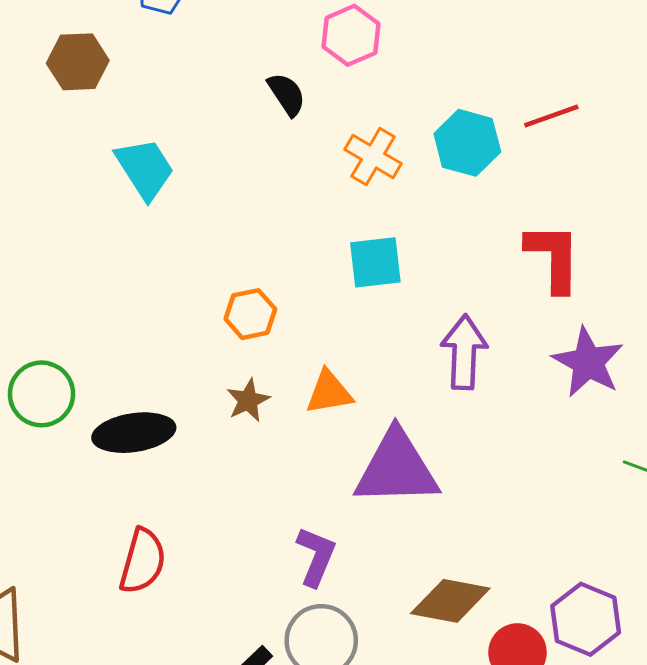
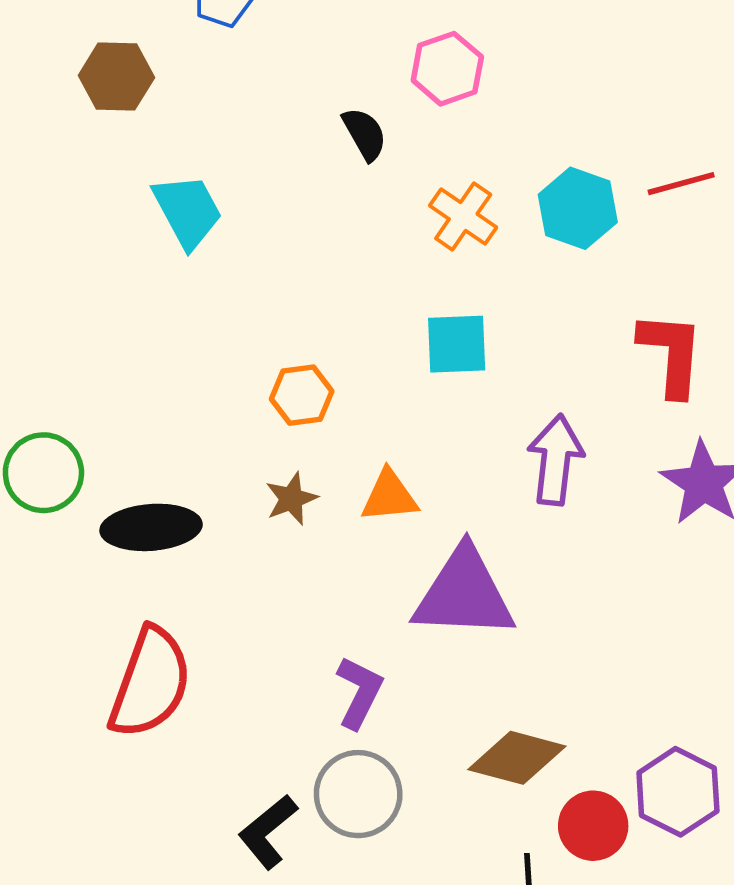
red semicircle: (143, 561) -> (150, 683), size x1.4

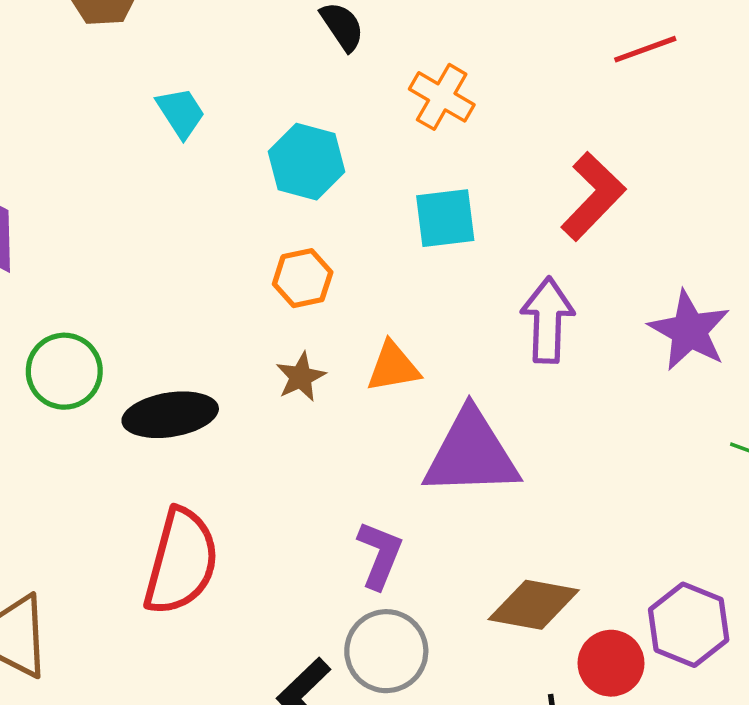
cyan hexagon: (578, 208) -> (307, 162), moved
cyan trapezoid: (188, 211) -> (181, 113), size x0.7
red L-shape: (671, 354) -> (593, 196), moved, turned 44

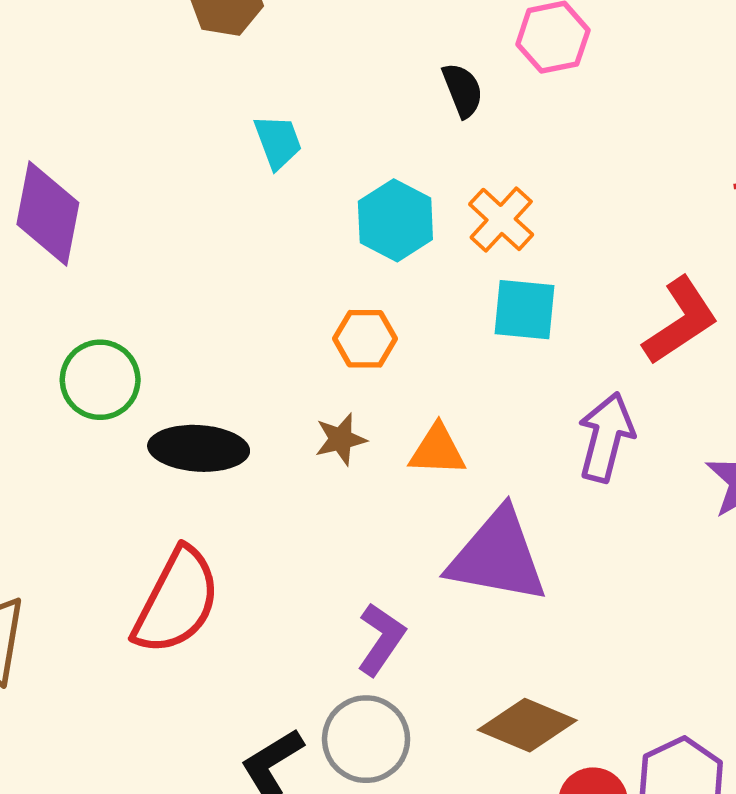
orange cross: (442, 97) -> (501, 219), moved

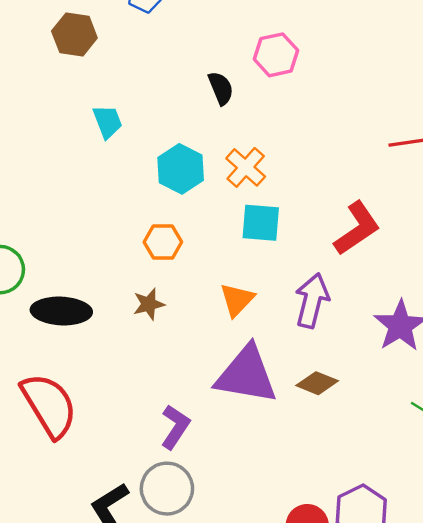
orange triangle: (437, 450) -> (237, 300), moved, turned -48
red semicircle: (177, 601) -> (49, 405), turned -58
brown diamond: (527, 725) -> (317, 383), moved, size x0.7

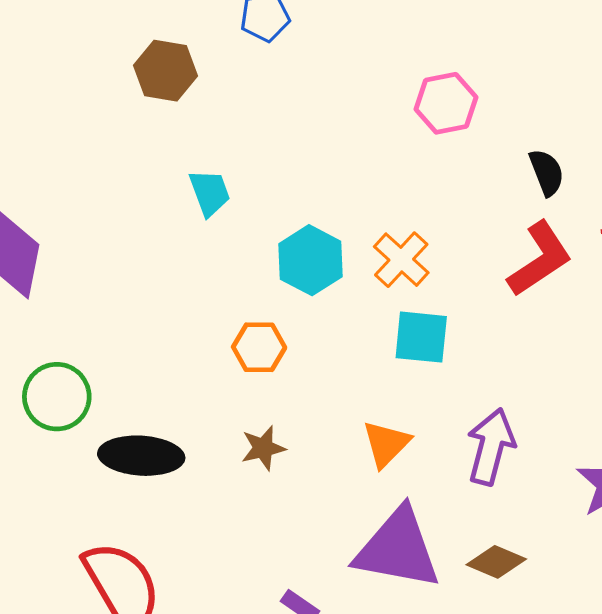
black semicircle: (221, 88) -> (547, 172), moved
red L-shape: (357, 228) -> (540, 259), moved
orange hexagon: (163, 242) -> (259, 347), moved

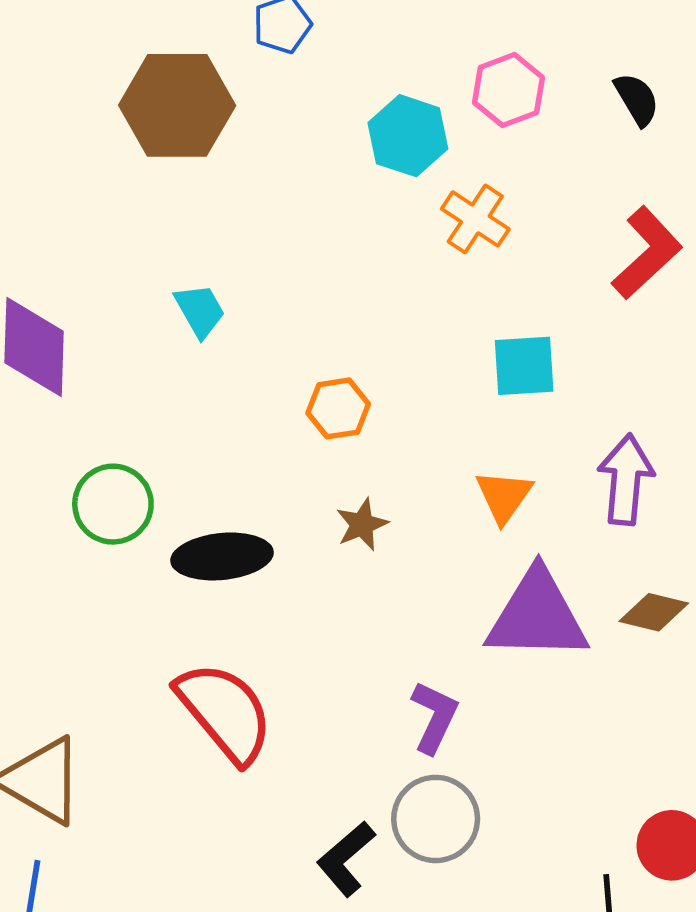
brown hexagon: (166, 71) -> (177, 105), size x1.5
black semicircle: (547, 172) -> (637, 99), moved
cyan trapezoid: (210, 193) -> (200, 311), moved
cyan hexagon: (310, 260) -> (408, 136), moved
orange cross: (401, 260) -> (475, 219), moved

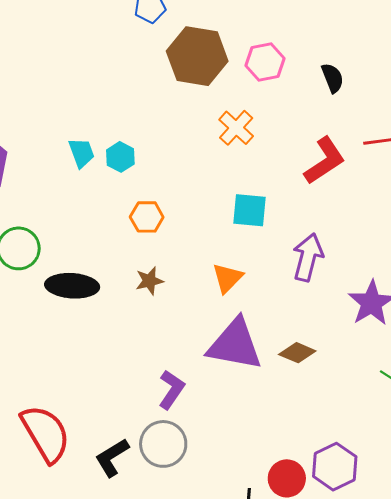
brown hexagon: (177, 105) -> (197, 56), moved
cyan hexagon: (408, 136) -> (120, 157), moved, size x0.7
purple arrow: (626, 480) -> (308, 257), moved
red semicircle: (225, 712) -> (46, 434), moved

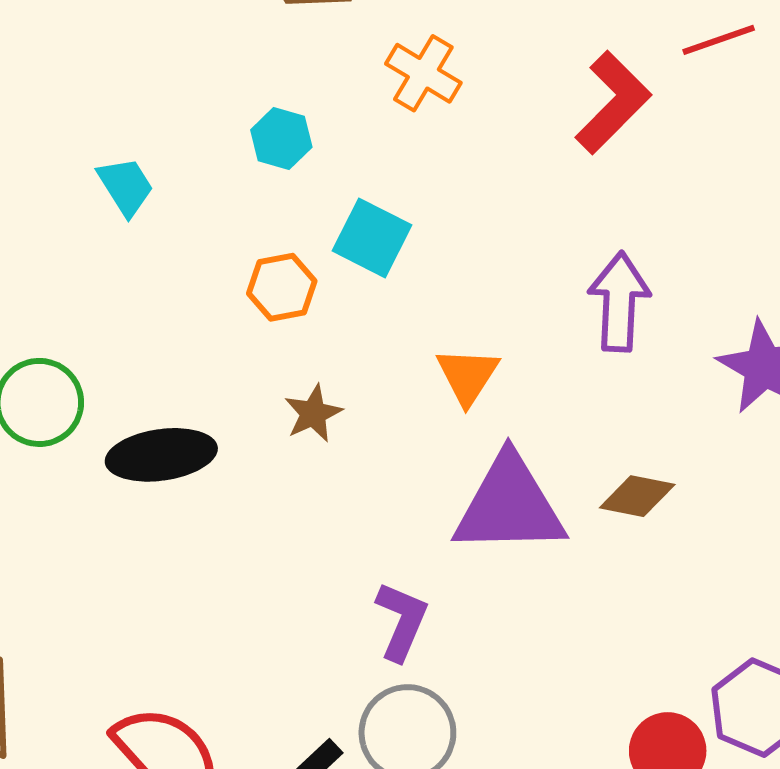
cyan hexagon: (120, 157) -> (281, 138), moved
cyan square: (249, 210) -> (372, 238), moved, turned 33

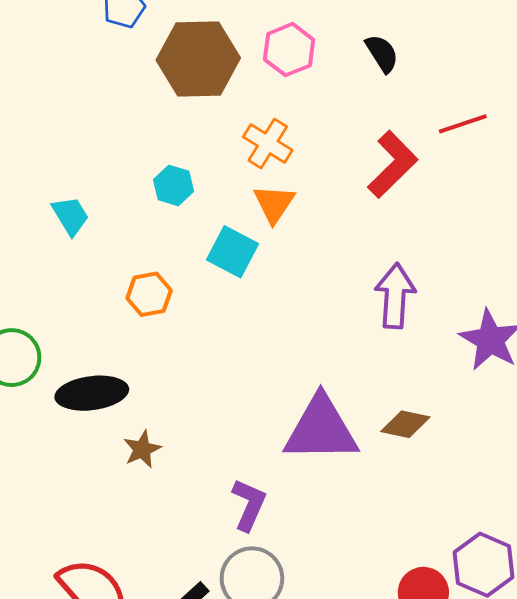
orange hexagon: (282, 287) -> (149, 294), moved
orange triangle: (467, 376) -> (274, 204), moved
brown star: (313, 413) -> (142, 449), moved

